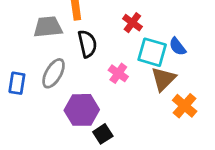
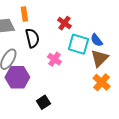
brown triangle: (163, 79) -> (100, 58), moved
purple hexagon: (82, 110) -> (17, 77), moved

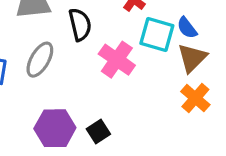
pink cross: (54, 59) -> (117, 60), size x1.5
purple hexagon: (17, 77) -> (55, 128), moved

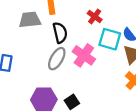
gray ellipse: (40, 60) -> (57, 59), moved

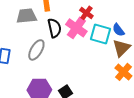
pink cross: (84, 55) -> (76, 28), moved
gray ellipse: (57, 59) -> (36, 50), moved

